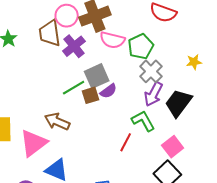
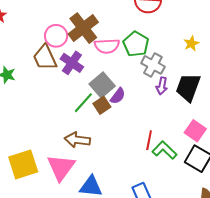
purple arrow: (153, 94) -> (162, 86), size x0.7
green L-shape: (143, 121) -> (165, 150), moved

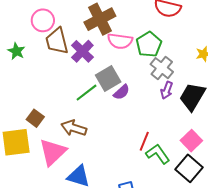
pink circle: (56, 36) -> (43, 20), moved
brown square: (102, 105) -> (35, 118), moved, turned -30

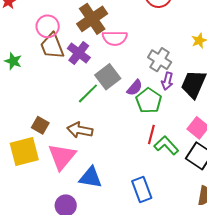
pink circle: (43, 20) -> (48, 26), moved
green pentagon: (149, 44) -> (149, 101), moved
purple semicircle: (122, 92) -> (135, 88), moved

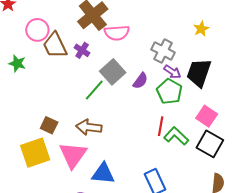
pink circle: (48, 26) -> (37, 30), moved
purple cross: (79, 53) -> (82, 50), size x0.7
purple arrow: (167, 81) -> (172, 72), turned -66
green pentagon: (149, 101) -> (169, 91), moved

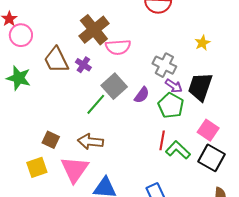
pink circle: (37, 30) -> (21, 35), moved
green star: (17, 63) -> (19, 78), size x1.4
yellow square: (35, 153) -> (37, 167), size x0.7

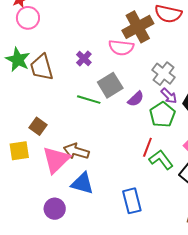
brown cross: (94, 30) -> (138, 27), moved
brown trapezoid: (56, 60) -> (42, 67), moved
green line: (96, 104) -> (89, 100), turned 55
brown arrow: (90, 142) -> (76, 151), moved

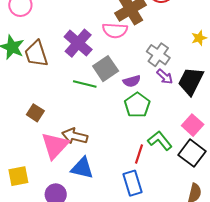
purple cross: (84, 58) -> (78, 43), size x1.8
purple semicircle: (136, 99) -> (132, 81), turned 30
green pentagon: (162, 115) -> (137, 105), moved
red line: (147, 147) -> (139, 154), moved
yellow square: (19, 151) -> (18, 176), moved

